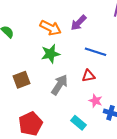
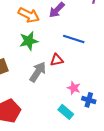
red triangle: (89, 76) -> (57, 60), moved
cyan rectangle: (79, 123) -> (66, 112), moved

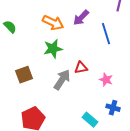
blue line: (74, 39) -> (106, 34), moved, turned 55
pink star: (74, 88) -> (106, 80), moved

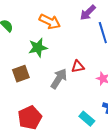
purple arrow: (81, 18) -> (88, 13), moved
green star: (53, 49) -> (38, 48), moved

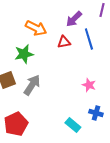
red triangle: (78, 67) -> (64, 42), moved
gray arrow: (59, 79) -> (32, 85), moved

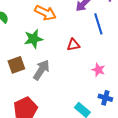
red triangle: (64, 42) -> (73, 45), moved

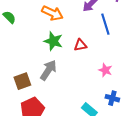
green star: (33, 39) -> (53, 41), moved, turned 30
brown square: (16, 65) -> (22, 81), moved

